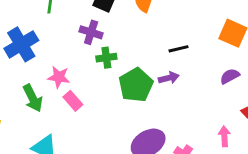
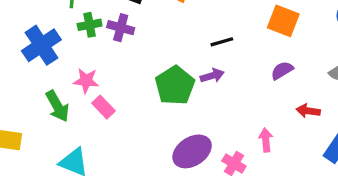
green cross: (106, 58) -> (90, 25), moved
pink arrow: (224, 136) -> (266, 140), moved

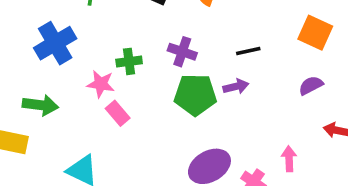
green cross: (90, 25) -> (129, 61), moved
purple cross: (121, 28) -> (182, 52), moved
green pentagon: (175, 85) -> (195, 95), turned 30
green arrow: (57, 106) -> (40, 105), moved, turned -56

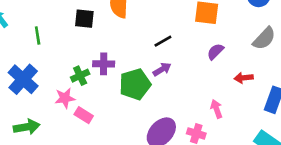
purple cross: (182, 52) -> (104, 64), moved

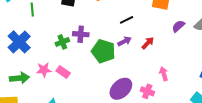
purple semicircle: (215, 52) -> (178, 26), moved
red arrow: (244, 78) -> (148, 43), moved, turned 136
green pentagon: (135, 84) -> (103, 51), turned 30
pink star: (65, 98) -> (44, 70), moved

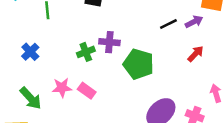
purple arrow: (125, 41) -> (194, 22), moved
blue cross: (19, 42) -> (30, 52), size x0.6
green arrow: (19, 78) -> (31, 98), turned 54

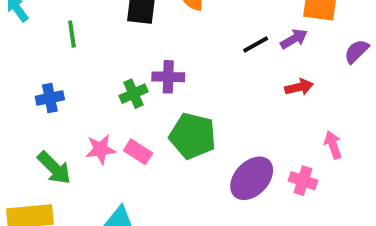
blue cross: (30, 52) -> (50, 98), turned 36
red arrow: (196, 54) -> (299, 87), turned 36
green pentagon: (138, 64) -> (193, 136), moved

